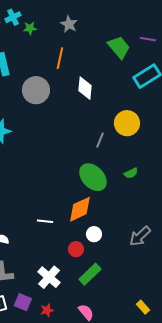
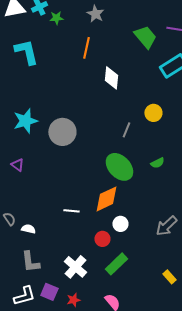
gray circle: (36, 90) -> (62, 132), moved
yellow circle: (127, 123) -> (153, 113), size x0.7
yellow rectangle: (143, 307) -> (169, 277), moved

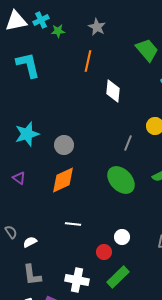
gray circle: (62, 132) -> (64, 145), size x0.7
orange diamond: (106, 199) -> (63, 180), moved
white semicircle: (28, 229) -> (30, 242), turned -40
white cross: (75, 267) -> (77, 280), turned -30

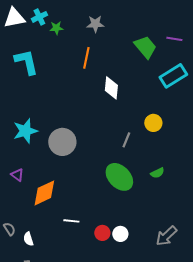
gray star: (97, 27) -> (95, 24), turned -30
gray circle: (64, 145) -> (62, 142), size x1.4
orange diamond: (63, 180) -> (44, 193), moved
white semicircle: (30, 242) -> (28, 239), turned -80
red circle: (104, 252) -> (102, 233), moved

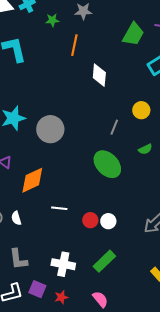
green star: (56, 28) -> (52, 20), moved
green trapezoid: (145, 47) -> (133, 34), turned 70
green semicircle: (157, 173) -> (145, 149), moved
white semicircle: (28, 239) -> (16, 218), moved

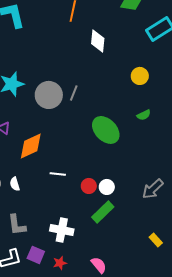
gray line: (114, 127) -> (74, 93), moved
green rectangle: (104, 261) -> (103, 212), moved

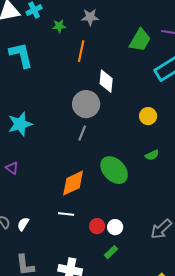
gray circle: (49, 95) -> (86, 104), moved
orange diamond: (31, 146) -> (73, 183), moved
white semicircle: (15, 184) -> (23, 224), turned 48
green rectangle: (103, 212) -> (111, 252), size x0.6

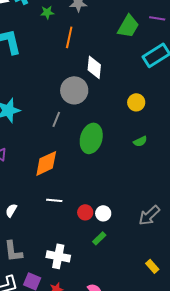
gray line: (82, 133) -> (56, 119), moved
green ellipse: (114, 170) -> (91, 138), moved, turned 60
orange diamond: (73, 183) -> (46, 163), moved

